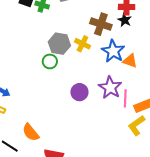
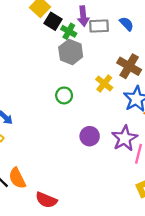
gray hexagon: (59, 44) -> (71, 52), moved
orange semicircle: (31, 132) -> (17, 178), moved

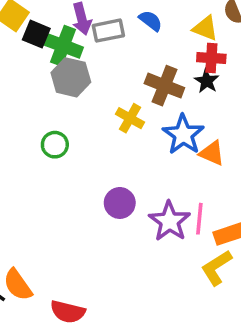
green cross: (69, 31) -> (63, 46), size x1.5
green circle: (64, 95) -> (55, 145), moved
purple star: (125, 138) -> (170, 221), moved

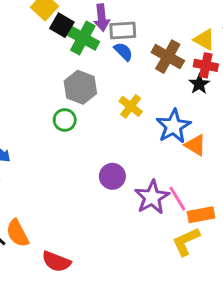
blue semicircle: (151, 21) -> (123, 52), moved
gray hexagon: (71, 77) -> (80, 87), moved
brown cross: (164, 86) -> (168, 57), moved
pink line: (199, 219) -> (177, 199), turned -45

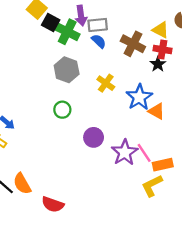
green circle: (65, 120) -> (62, 110), moved

